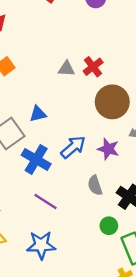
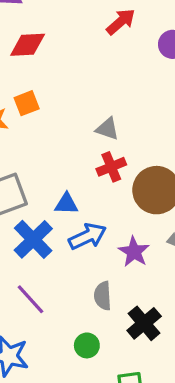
red cross: (93, 67) -> (111, 167), moved
blue triangle: (38, 114) -> (66, 204), moved
green circle: (109, 226) -> (87, 345), moved

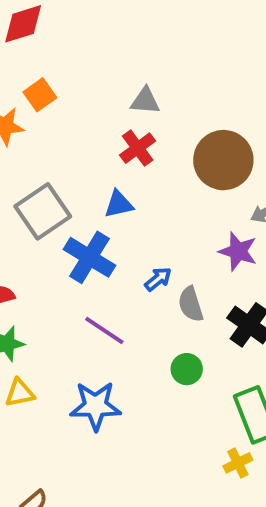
red cross: (111, 167) -> (138, 148), moved
blue arrow: (87, 236) -> (158, 279), moved, size x0.6
purple star: (134, 252) -> (238, 251), moved

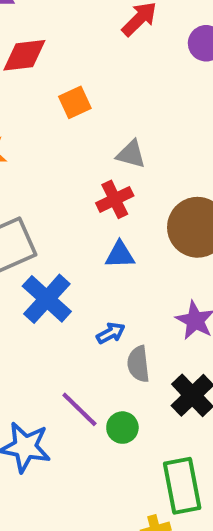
orange square: (40, 95) -> (75, 102), moved
blue triangle: (119, 204) -> (120, 255), moved
purple line: (104, 330) -> (79, 409), moved

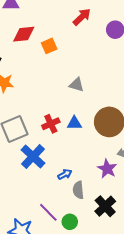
orange square: (75, 102) -> (49, 46), moved
red cross: (115, 199) -> (51, 124), moved
blue triangle: (120, 255) -> (74, 123), moved

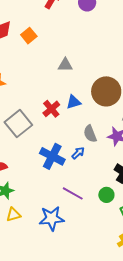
blue cross: (33, 157) -> (52, 156), moved
gray semicircle: (78, 190) -> (90, 134), moved
green circle: (70, 222) -> (106, 195), moved

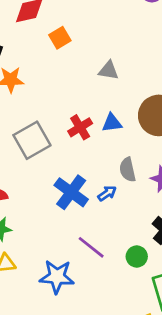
orange square: (29, 36) -> (60, 38), moved

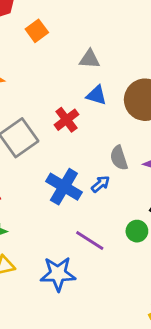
blue triangle: (112, 123) -> (96, 95), moved, turned 30
green circle: (137, 257) -> (137, 231), moved

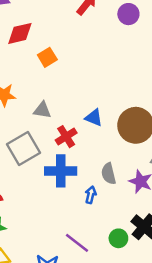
gray triangle: (90, 59) -> (42, 110), moved
blue arrow: (101, 184) -> (91, 195), turned -42
blue cross: (64, 187) -> (61, 171), moved, turned -36

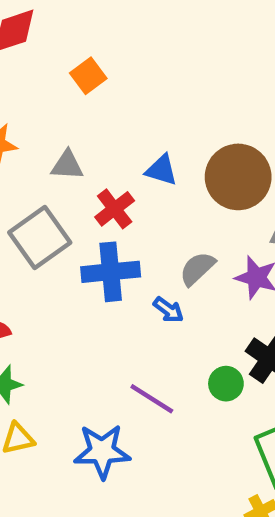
orange square: (47, 57) -> (88, 76), moved
gray semicircle: (109, 174) -> (197, 269), turned 65
blue arrow: (91, 195) -> (168, 310), turned 119

